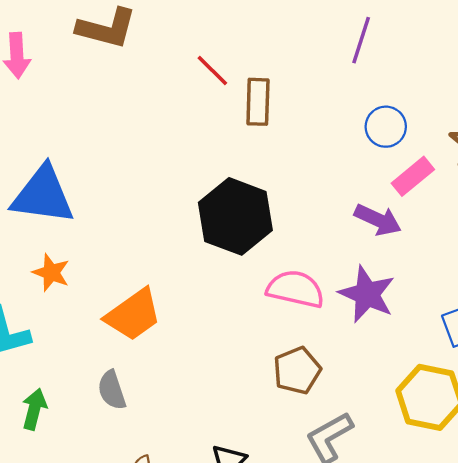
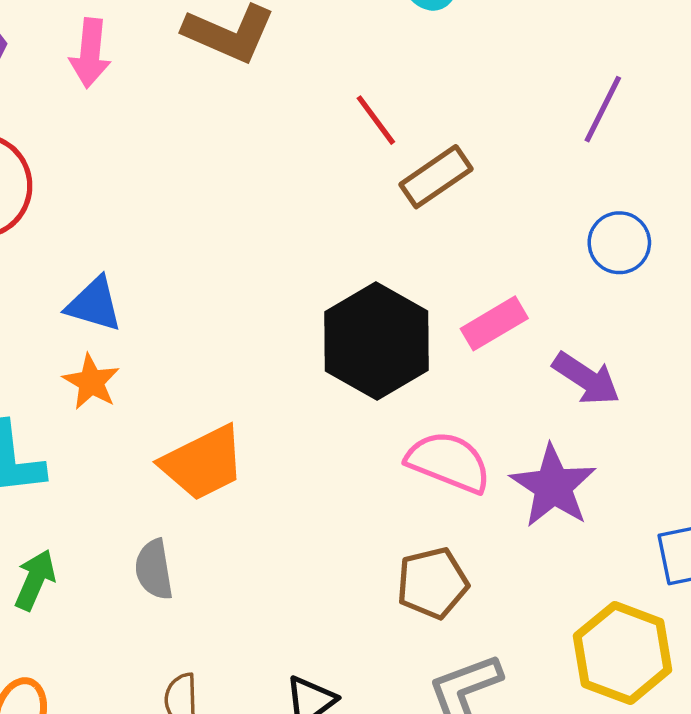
brown rectangle: (258, 102) -> (436, 177), turned 45
pink rectangle: (413, 176) -> (494, 323), moved
blue triangle: (43, 195) -> (94, 304), moved, size x0.6

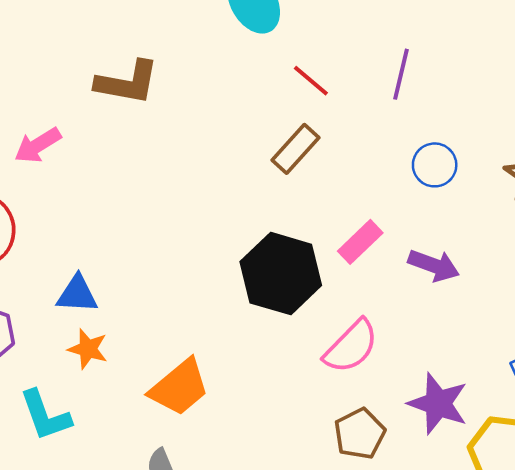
pink arrow: (90, 53) -> (38, 145), moved, turned 66
red line: (376, 120) -> (311, 81), moved
pink semicircle: (449, 462) -> (351, 346), turned 126
purple star: (553, 486) -> (438, 404), moved

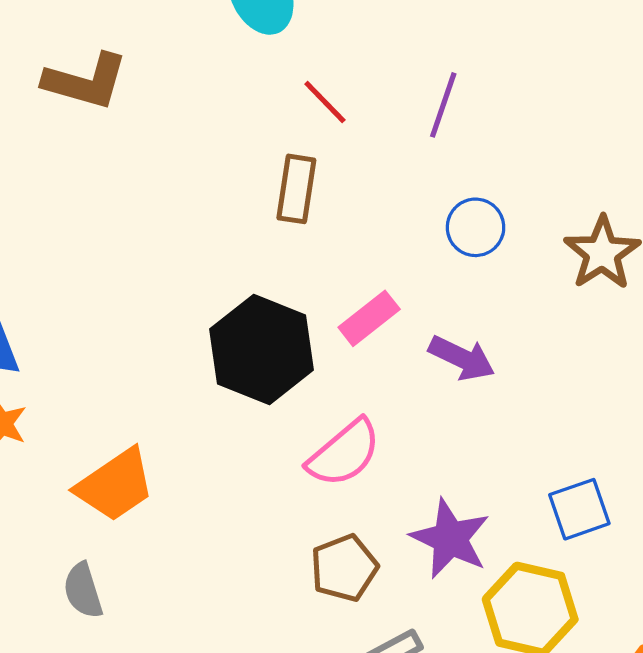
brown rectangle: (296, 149) -> (296, 189), turned -39

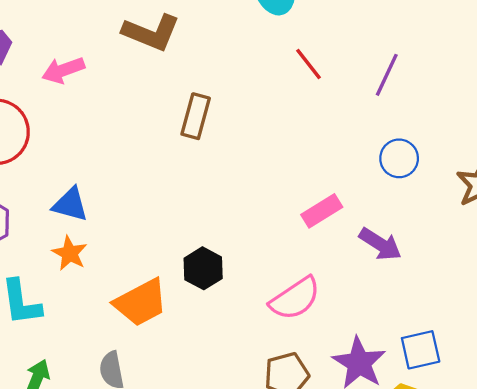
brown rectangle: (296, 189) -> (196, 116), moved
black hexagon: (262, 349) -> (203, 268), moved, size x0.6
blue square: (579, 509) -> (421, 350), moved

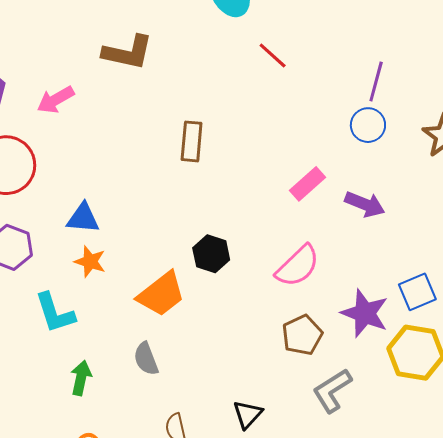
purple line: (387, 75) -> (376, 82), moved
brown rectangle: (196, 116) -> (192, 141), moved

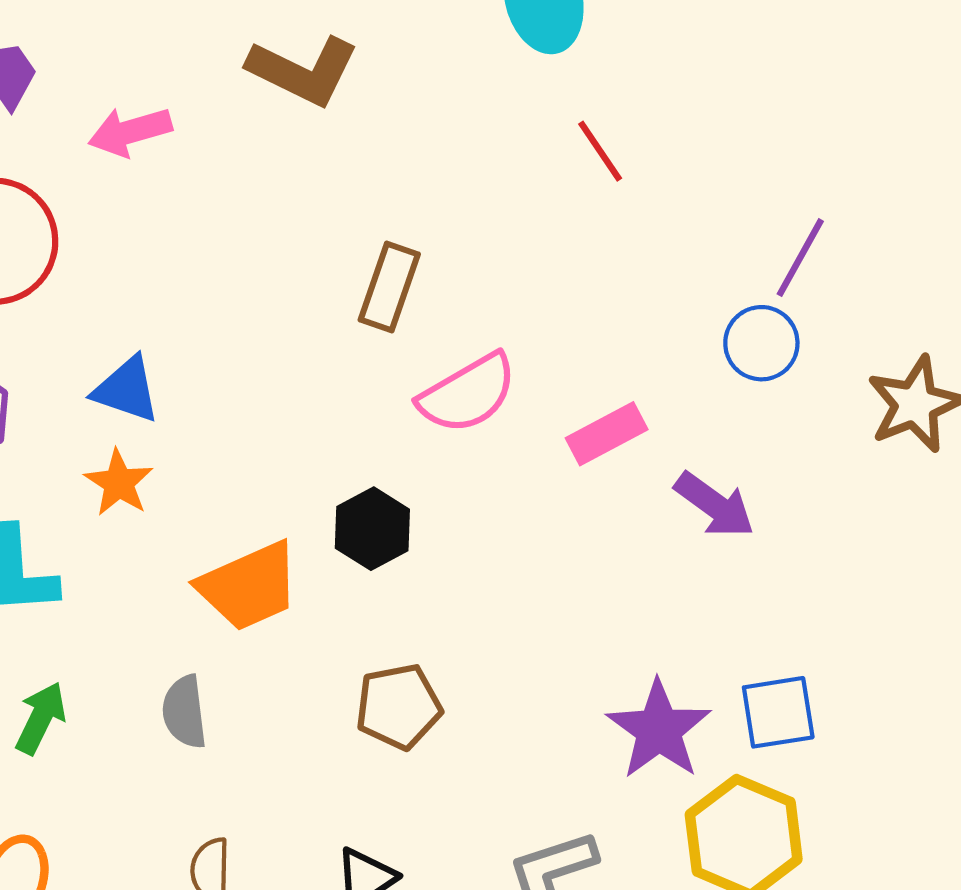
pink semicircle: (298, 266) -> (468, 393), moved
brown pentagon: (302, 335) -> (399, 707), moved

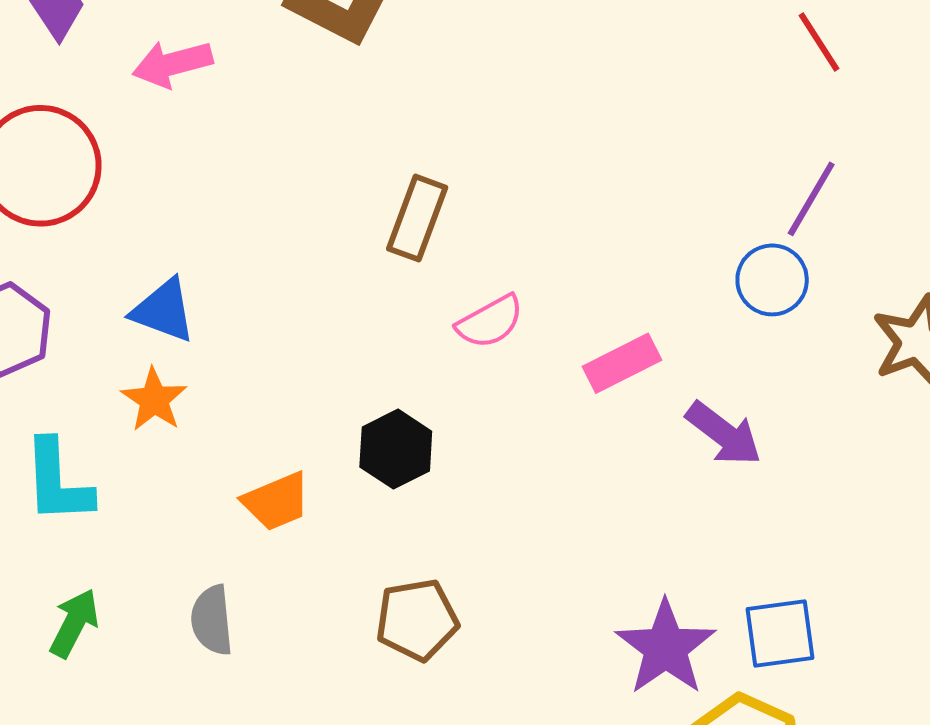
red line: (600, 151) -> (819, 42), moved
pink semicircle: (468, 393) -> (490, 322), size x0.7
orange trapezoid: (249, 586) -> (276, 501), size x0.7

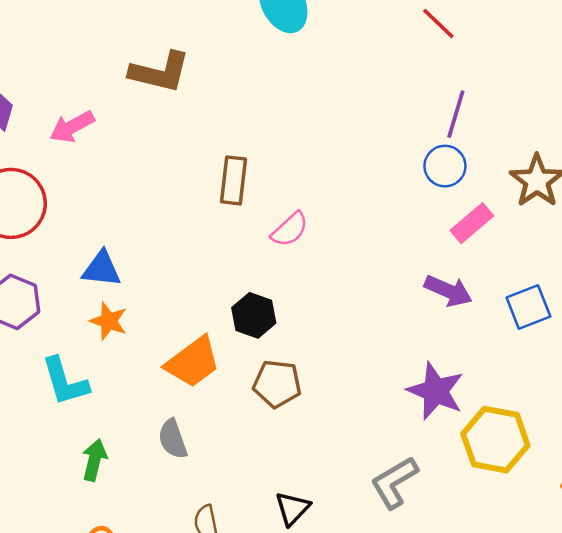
pink rectangle: (622, 363) -> (472, 223), moved
purple arrow: (724, 434) -> (448, 291), moved
orange trapezoid: (276, 501) -> (193, 362), size x1.4
brown pentagon: (417, 620) -> (277, 384), moved, turned 30
blue square: (780, 634) -> (528, 307), moved

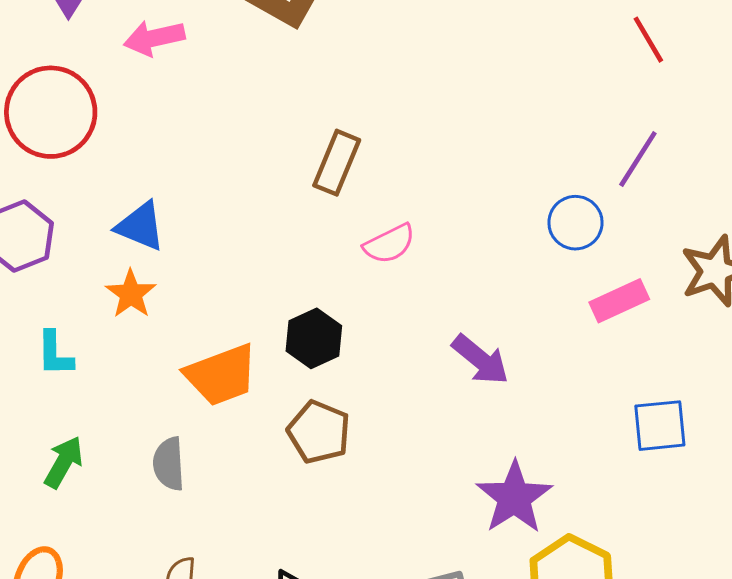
blue circle: (445, 166) -> (575, 223), moved
purple arrow: (448, 291) -> (480, 360), moved
cyan L-shape: (65, 381) -> (55, 354), size x0.7

